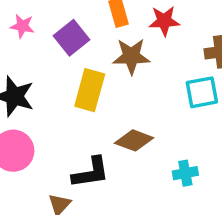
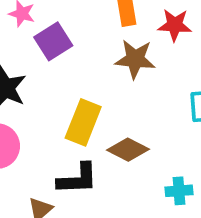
purple square: (71, 38) -> (53, 41), moved
yellow rectangle: (90, 90) -> (83, 122), moved

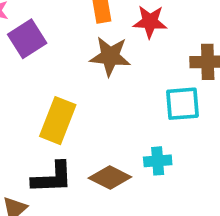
brown diamond: (128, 150) -> (110, 177), moved
cyan cross: (179, 191) -> (158, 161), moved

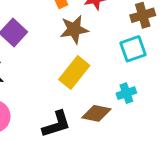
yellow rectangle: (58, 121) -> (74, 73), moved, turned 32

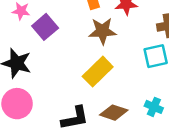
cyan cross: (126, 93) -> (154, 107), moved, turned 36

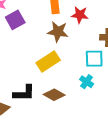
cyan cross: (154, 107) -> (87, 82), moved

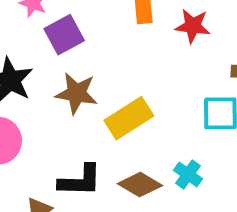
brown star: (58, 32) -> (77, 93), moved
cyan cross: (87, 82) -> (188, 174), moved

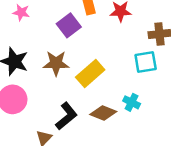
purple square: (64, 35) -> (69, 25), moved
black L-shape: (80, 181) -> (66, 116), turned -32

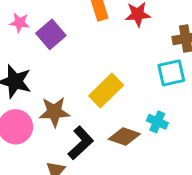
purple square: (69, 25) -> (51, 34), moved
brown star: (56, 63) -> (54, 112), moved

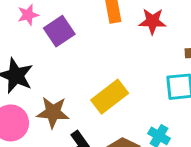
pink star: (20, 23) -> (28, 15), turned -30

